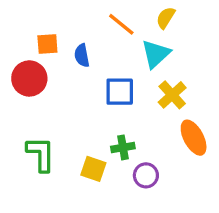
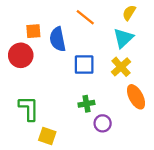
yellow semicircle: (166, 18) -> (129, 13), moved
cyan triangle: (156, 54) -> (123, 38), moved
blue semicircle: (82, 55) -> (58, 39), size x1.5
yellow square: (93, 169) -> (47, 136), moved

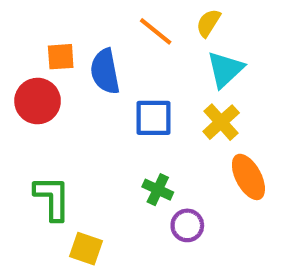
yellow semicircle: (129, 13) -> (208, 23), moved
green cross: (86, 104) -> (158, 190), turned 35

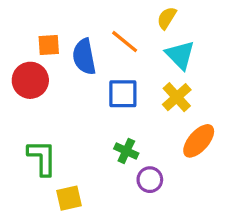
orange line: (156, 31) -> (125, 42), moved
cyan triangle: (225, 69) -> (180, 55), turned -32
orange ellipse: (248, 177) -> (199, 141), turned 69
yellow square: (86, 249) -> (69, 198), turned -32

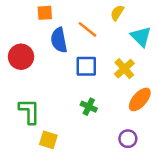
orange square: (49, 45) -> (45, 13), moved
cyan triangle: (180, 55) -> (141, 37), moved
purple circle: (150, 180) -> (128, 139), moved
yellow square: (69, 198) -> (48, 140), turned 30

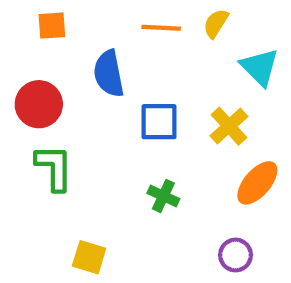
orange square: (45, 13) -> (52, 26), moved
orange line: (88, 29) -> (161, 28), moved, turned -36
green L-shape: (29, 111) -> (54, 168), moved

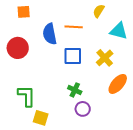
orange line: (161, 28) -> (74, 27), moved
cyan triangle: (260, 67) -> (119, 31), turned -30
green L-shape: (54, 168) -> (27, 96), moved
purple circle: (235, 255) -> (83, 109), moved

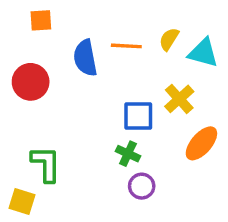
yellow semicircle: (99, 11) -> (169, 39), moved
blue square: (73, 56) -> (138, 116), moved
yellow square: (41, 118) -> (22, 201), moved

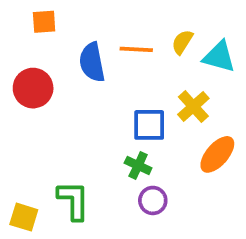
green L-shape: (46, 164) -> (74, 200), moved

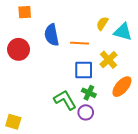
orange line: (136, 49) -> (80, 43), moved
green cross: (138, 165) -> (89, 93), moved
green L-shape: (74, 200) -> (65, 100), moved, turned -30

